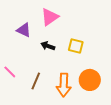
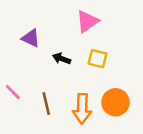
pink triangle: (50, 17) -> (87, 21), moved
brown line: (36, 81) -> (46, 104), turned -36

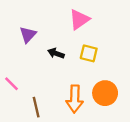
purple triangle: (31, 38) -> (28, 35), turned 48
brown line: (46, 104) -> (36, 107), moved

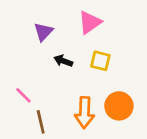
purple triangle: (28, 35) -> (43, 32), moved
pink line: (12, 84) -> (23, 95), moved

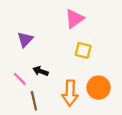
purple triangle: (43, 32) -> (25, 39), moved
black arrow: (63, 61) -> (40, 71), moved

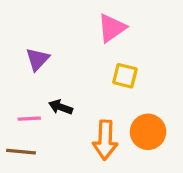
pink line: (20, 79) -> (29, 119), turned -48
brown line: (34, 101) -> (21, 152), moved, turned -72

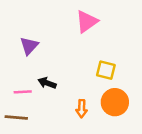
yellow square: (125, 76) -> (106, 70), moved
orange arrow: (105, 140) -> (82, 109), size x0.6

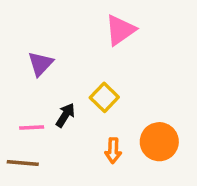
yellow square: (106, 70) -> (104, 97), moved, turned 30
black arrow: (47, 83) -> (65, 115), turned 102

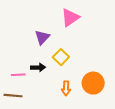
purple triangle: (40, 64) -> (42, 37), moved
black arrow: (65, 115) -> (38, 67), turned 56

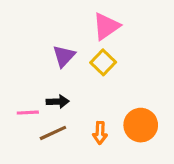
yellow square: (61, 57) -> (103, 62), moved
brown line: (13, 96) -> (53, 133), moved, turned -30

